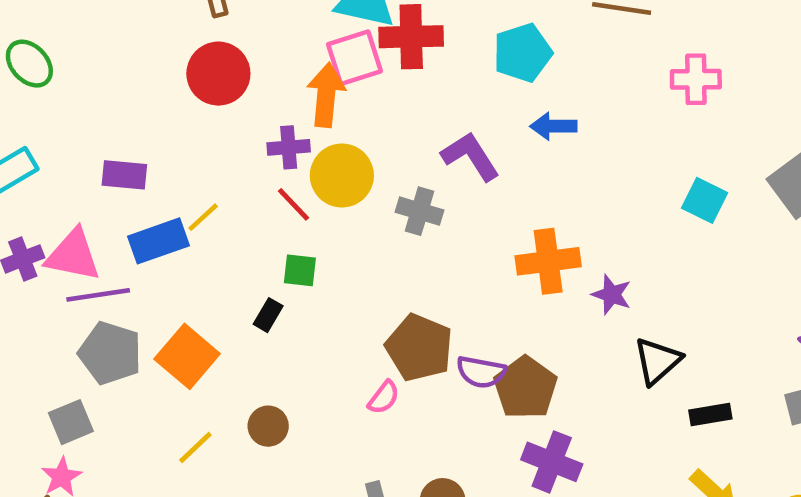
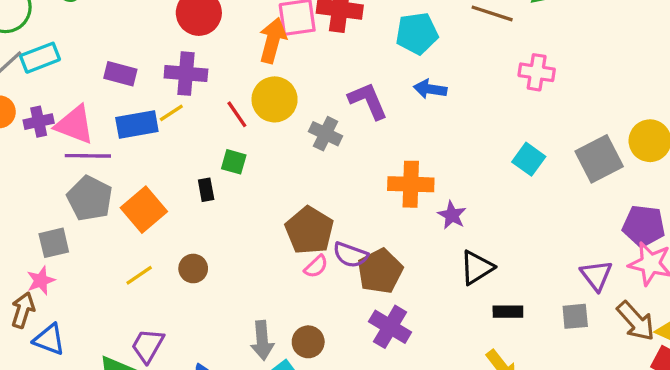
purple cross: (289, 147) -> (186, 74), moved, size x1.4
black rectangle: (268, 315) -> (206, 190), turned -50
pink semicircle: (384, 398) -> (316, 266), moved

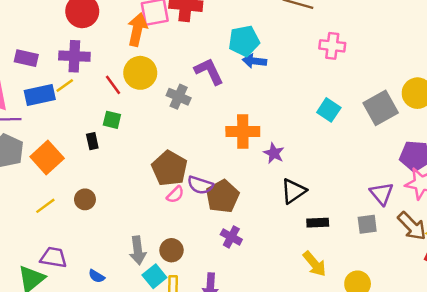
cyan pentagon: (417, 33) -> (244, 41), moved
purple cross: (390, 327) -> (231, 237), size x0.7
purple trapezoid: (148, 346) -> (54, 257), turned 72

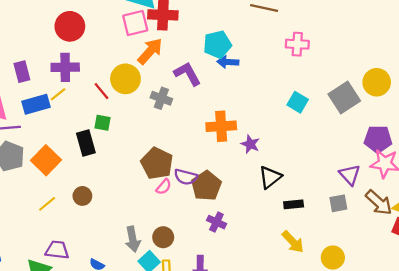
orange arrow: (137, 30) -> (150, 51), moved, turned 32
purple rectangle: (26, 58) -> (22, 72), turned 66
black rectangle: (92, 141) -> (86, 143), size x1.6

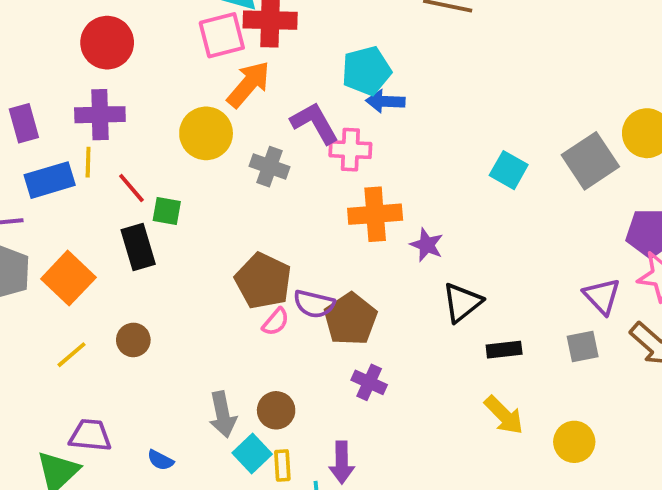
pink cross: (297, 44) -> (350, 150), moved
red line: (102, 91) -> (131, 188), moved
yellow line: (58, 94) -> (88, 162), turned -49

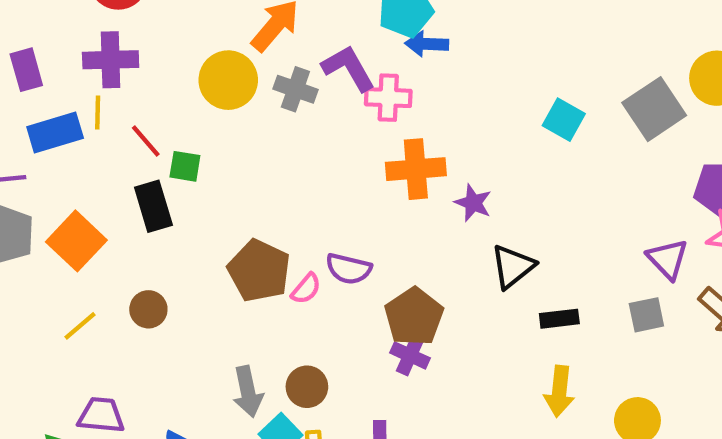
gray cross: (270, 167) -> (295, 89), moved
brown pentagon: (263, 281) -> (259, 271), moved
brown pentagon: (350, 319) -> (414, 317), moved
yellow arrow: (504, 415) -> (559, 391), turned 51

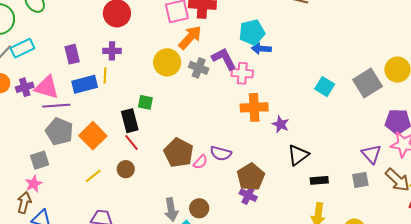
purple cross: (111, 60) -> (112, 51), size x0.7
red line: (146, 141) -> (132, 143), moved

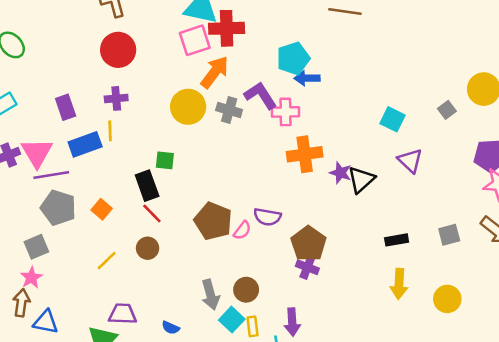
gray square: (367, 83) -> (447, 110), size x0.5
pink triangle: (47, 87) -> (37, 153), turned 48
orange square: (93, 136) -> (102, 209), size x0.6
purple triangle: (371, 154) -> (410, 161), moved
black triangle: (298, 155) -> (361, 180), moved

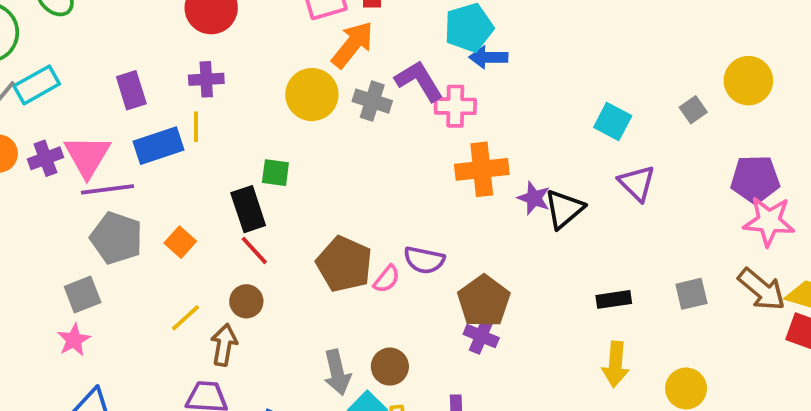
brown arrow: (21, 303) -> (224, 345), moved

